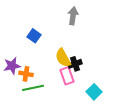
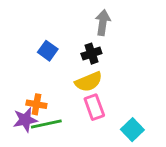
yellow semicircle: (63, 58) -> (89, 82), turned -84
black cross: (75, 64) -> (91, 54), moved
purple star: (12, 66) -> (25, 120), moved

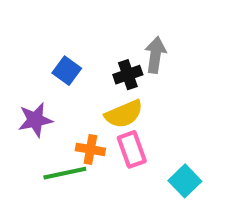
gray arrow: (103, 23) -> (155, 55), moved
orange cross: (36, 104) -> (90, 149), moved
purple star: (25, 120) -> (35, 120), moved

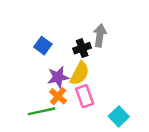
yellow semicircle: (124, 114) -> (80, 73), turned -40
purple star: (35, 120) -> (58, 77), moved
orange cross: (90, 149) -> (58, 96), turned 30

